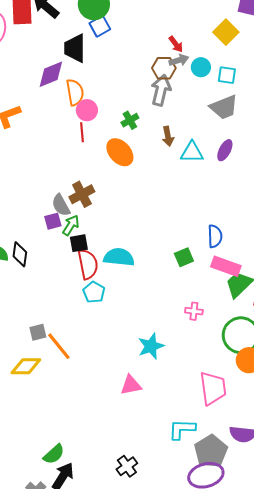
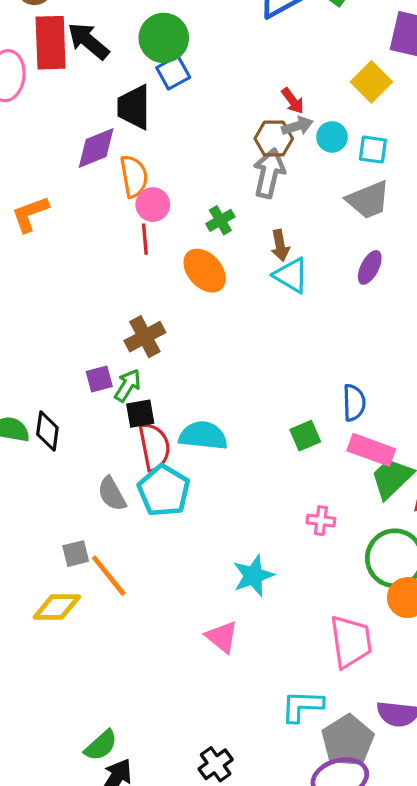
cyan triangle: (192, 152) -> (291, 275), moved, turned 30
gray semicircle: (61, 205) -> (112, 494), moved
cyan pentagon: (94, 292) -> (164, 491), size x1.5
pink triangle: (131, 385) -> (222, 637), turned 50

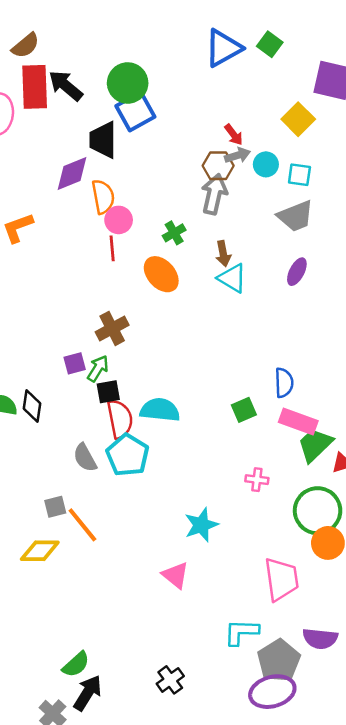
blue square: (173, 73) -> (135, 111), size x1.4

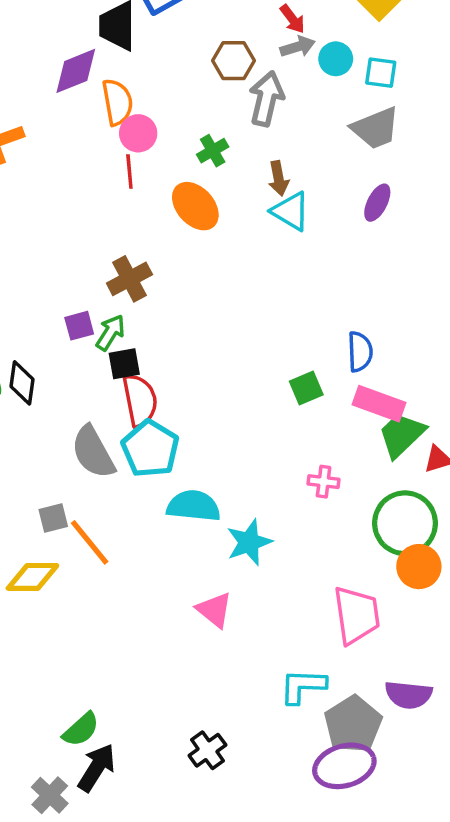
brown hexagon: (218, 166) -> (233, 61), moved
cyan semicircle: (160, 410) -> (194, 506), moved
gray semicircle: (85, 458) -> (93, 452), size x1.4

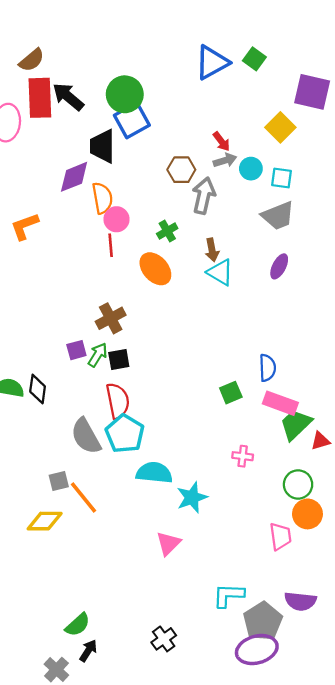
black square: (124, 364) -> (119, 360), moved
green circle: (405, 523) -> (298, 484), size x0.7
pink triangle: (214, 610) -> (168, 543), turned 36
pink trapezoid: (357, 615) -> (280, 536), moved, size x0.7
black arrow: (97, 768) -> (88, 651), size x0.7

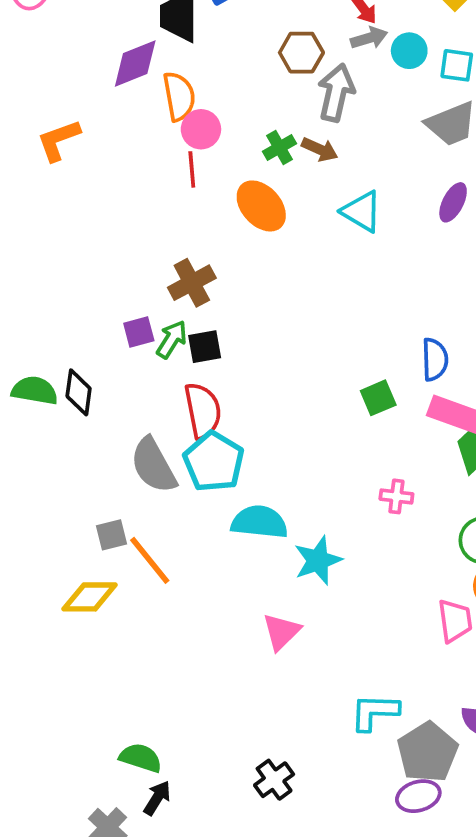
brown arrow: (212, 250) -> (320, 149), moved, turned -55
green semicircle: (78, 625) -> (141, 758), turned -120
purple ellipse: (257, 650) -> (418, 796), size x0.7

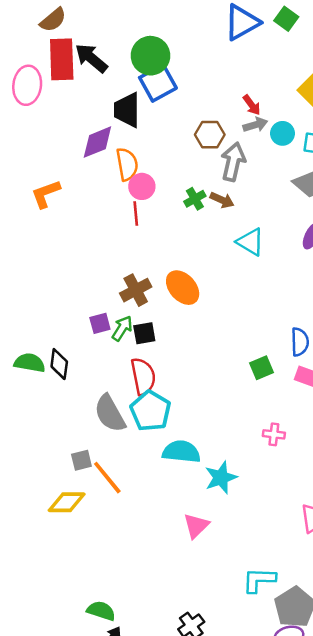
orange ellipse: (261, 206) -> (183, 288), moved

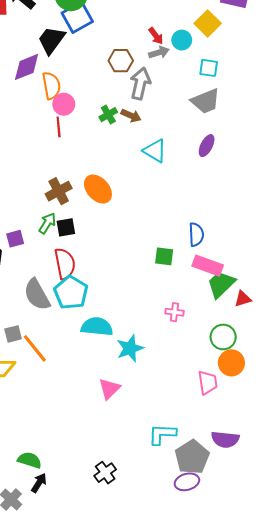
black trapezoid: (127, 110) -> (51, 40), turned 36
cyan circle: (282, 133) -> (182, 40), moved
purple square: (100, 323) -> (15, 239), moved
green square: (262, 368) -> (164, 256), turned 30

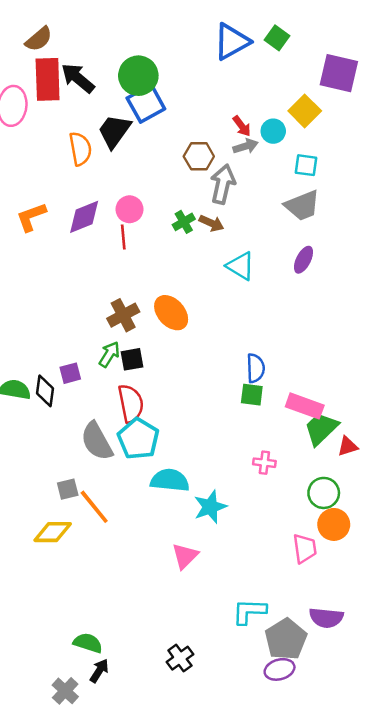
purple diamond: (27, 67) -> (84, 217), moved
orange semicircle: (51, 86) -> (80, 149), moved
blue semicircle: (196, 235) -> (256, 368), moved

